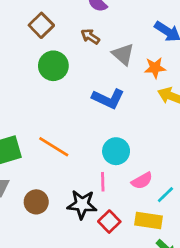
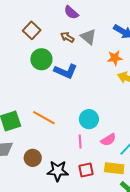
gray triangle: (123, 54) -> (88, 37), moved
blue L-shape: (108, 99) -> (66, 71), moved
black star: (82, 204) -> (58, 171), moved
red square: (109, 222) -> (86, 170), turned 35

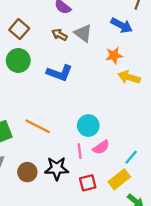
green circle: (41, 59) -> (18, 61), moved
pink semicircle: (108, 140) -> (101, 147), moved
yellow rectangle: (114, 168) -> (119, 179), turned -42
black star: (58, 171) -> (57, 168), moved

